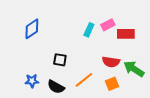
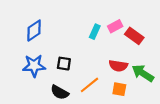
red rectangle: (126, 34) -> (134, 36), turned 36
blue star: (32, 81) -> (34, 66), moved, size x1.5
orange square: (112, 84) -> (119, 89), turned 32

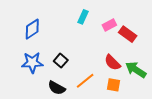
cyan rectangle: (95, 32) -> (83, 17), moved
black square: (64, 64) -> (61, 61), turned 32
red semicircle: (118, 66) -> (112, 63), turned 36

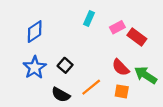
blue star: (32, 63) -> (35, 67), turned -30

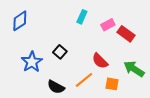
blue diamond: (35, 32) -> (20, 21), moved
black square: (65, 65) -> (60, 52), moved
red semicircle: (121, 67) -> (100, 61), moved

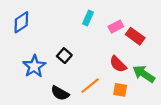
red semicircle: (100, 61) -> (118, 64), moved

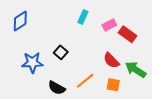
blue star: (34, 66) -> (32, 63), turned 30

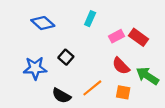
blue diamond: (20, 21) -> (43, 23), moved, turned 75
pink rectangle: (109, 25) -> (117, 36), moved

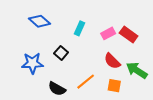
cyan rectangle: (90, 19) -> (79, 28), moved

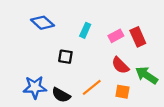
red rectangle: (129, 34) -> (138, 37), turned 30
black square: (61, 53) -> (65, 57), turned -32
blue star: (32, 63) -> (35, 87), moved

